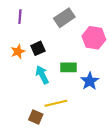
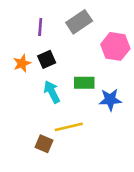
purple line: (20, 17) -> (40, 27), moved
blue star: (90, 81) -> (110, 100), turned 30

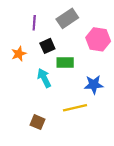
black square: (47, 59) -> (47, 46), moved
green rectangle: (84, 83) -> (65, 63), moved
yellow line: (69, 127) -> (75, 108), moved

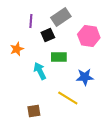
black square: (47, 46) -> (48, 35), moved
yellow line: (75, 108) -> (68, 98), turned 45
brown square: (37, 122) -> (34, 111), turned -32

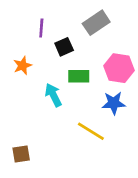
gray rectangle: (61, 17) -> (96, 23), moved
pink hexagon: (89, 36) -> (119, 68), moved
brown square: (34, 111) -> (21, 154), moved

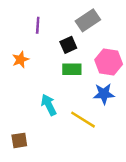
black square: (64, 47) -> (68, 45), moved
cyan arrow: (53, 95) -> (49, 105), moved

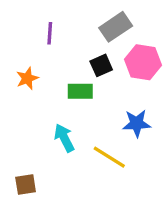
black square: (68, 45) -> (101, 65), moved
pink hexagon: (109, 62) -> (143, 62), moved
green rectangle: (72, 69) -> (80, 91), moved

